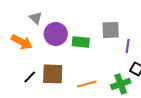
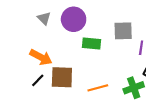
purple circle: (56, 34) -> (74, 19), moved
orange arrow: (22, 42) -> (41, 57), moved

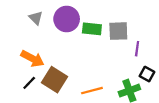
green rectangle: (91, 44) -> (92, 29), moved
brown square: (62, 77) -> (54, 80), turned 30

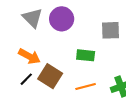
gray triangle: (36, 18) -> (32, 18), size x1.5
green rectangle: (92, 29) -> (86, 55), moved

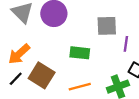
orange arrow: (29, 56) -> (19, 54), turned 110

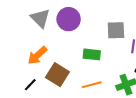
black line: (16, 79) -> (30, 85), moved

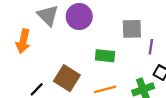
orange arrow: (37, 55) -> (23, 41), moved, turned -35

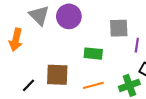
brown square: (67, 78) -> (57, 75), turned -30

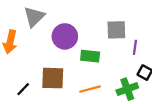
gray triangle: (39, 15) -> (34, 17), turned 30
purple circle: (69, 16) -> (65, 36), moved

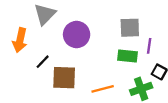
green rectangle: (90, 56) -> (128, 56), moved
black line: (23, 89) -> (43, 62), moved

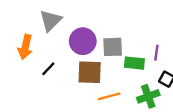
gray square: (130, 28) -> (113, 47), moved
brown square: (64, 78) -> (90, 72), moved

